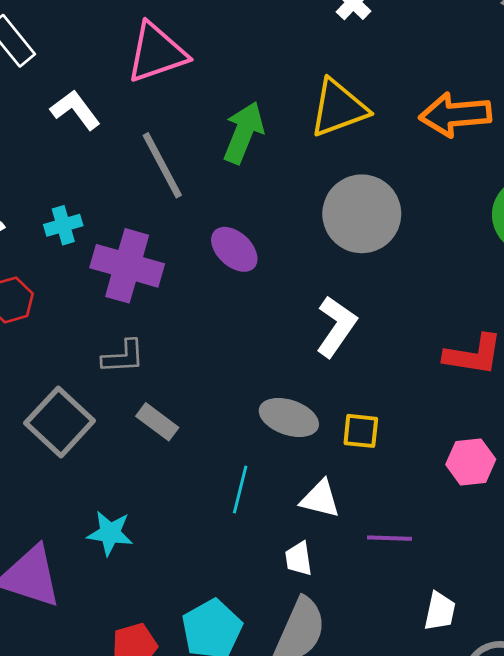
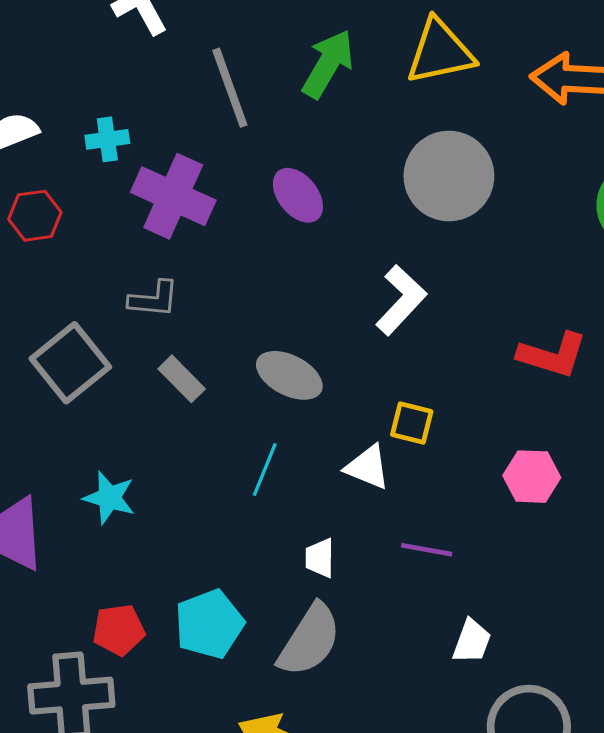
gray ellipse: (289, 417) -> (289, 375), moved
white triangle: (320, 499) -> (368, 467), moved

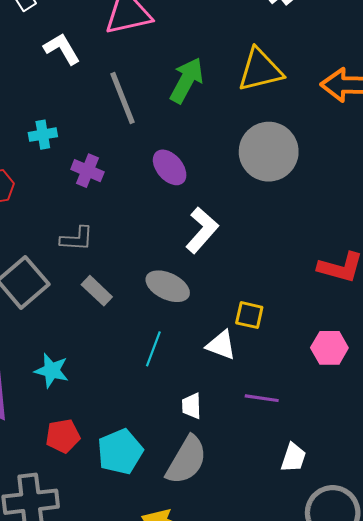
purple cross: (173, 196) -> (87, 171), size x0.6
white L-shape: (401, 300) -> (202, 230), moved
red pentagon: (119, 630) -> (63, 436), moved

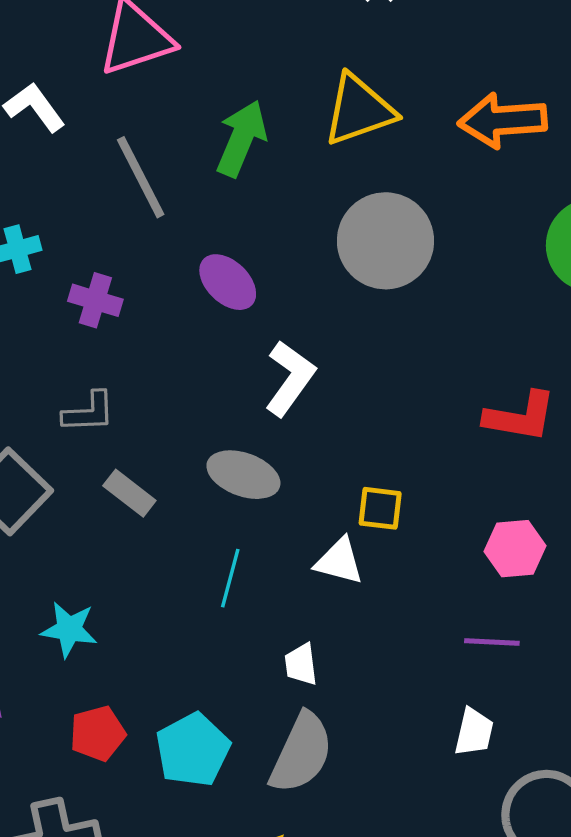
purple line: (262, 398) -> (492, 642), moved

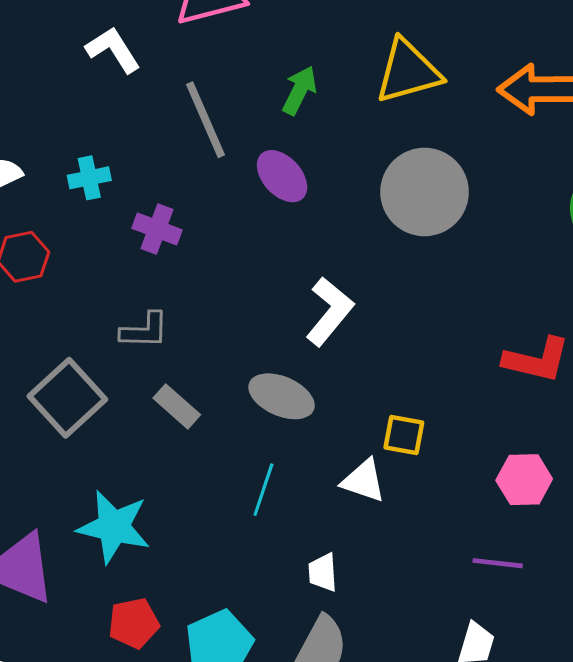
green arrow: (241, 138) -> (299, 90), size x0.7
purple ellipse: (228, 282) -> (282, 176), moved
cyan star: (69, 629) -> (114, 527), size x1.4

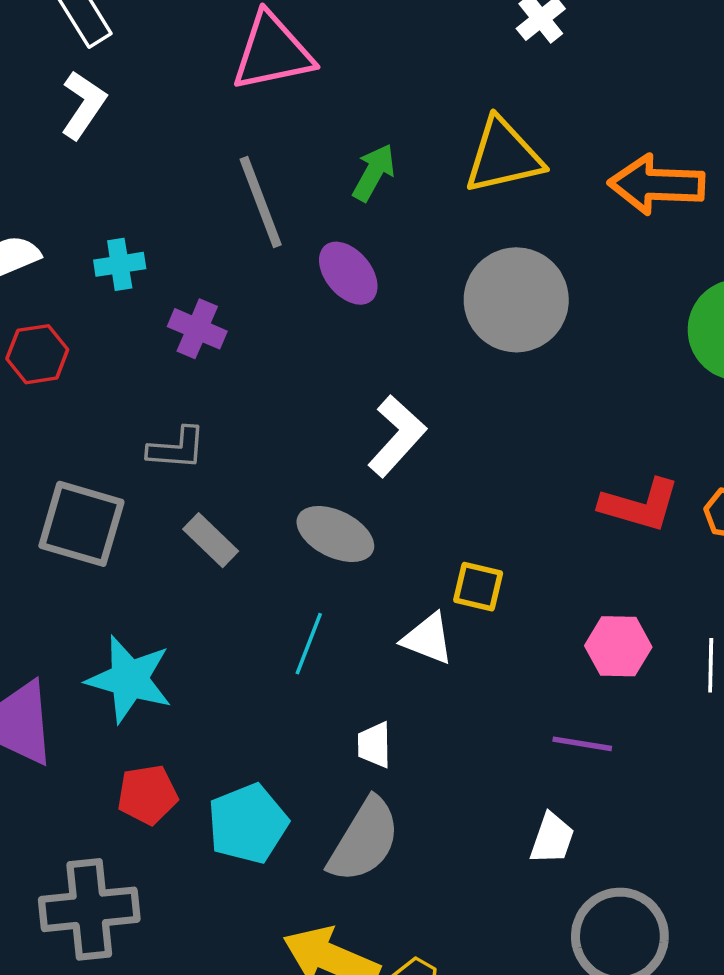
white L-shape: (113, 50) -> (83, 105), moved, turned 64
gray square: (67, 398) -> (81, 524), turned -34

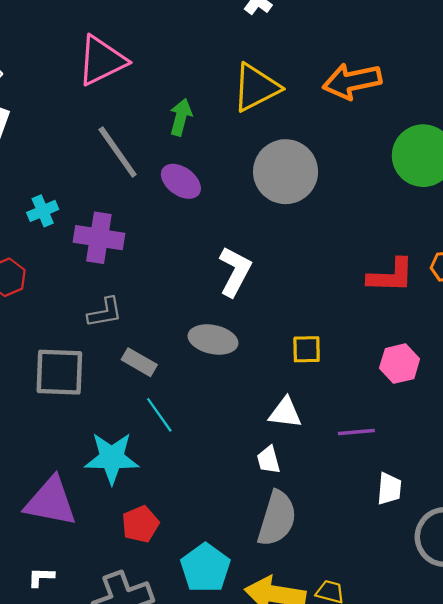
purple cross: (197, 329) -> (99, 238), size x1.4
white triangle: (428, 639) -> (285, 413), moved
cyan line: (309, 644) -> (159, 415), moved, turned -42
purple line: (582, 744) -> (356, 432), moved
cyan pentagon: (248, 824) -> (205, 568), moved

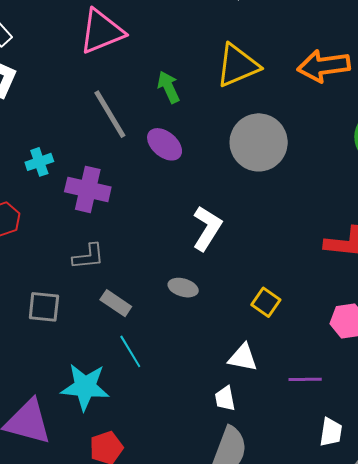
green arrow: (181, 117) -> (169, 87), turned -44
gray ellipse: (213, 339) -> (183, 288), size x0.7
yellow square: (307, 349) -> (266, 302), turned 32
gray square: (59, 372) -> (44, 307), size x0.7

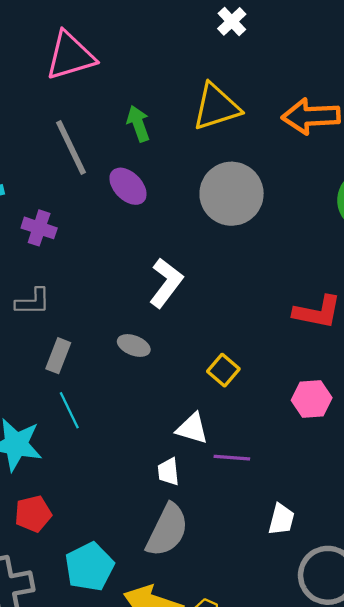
purple cross: (88, 189) -> (39, 228), size x0.7
gray rectangle: (116, 303) -> (58, 356), turned 72
purple line: (305, 379) -> (232, 458), moved

